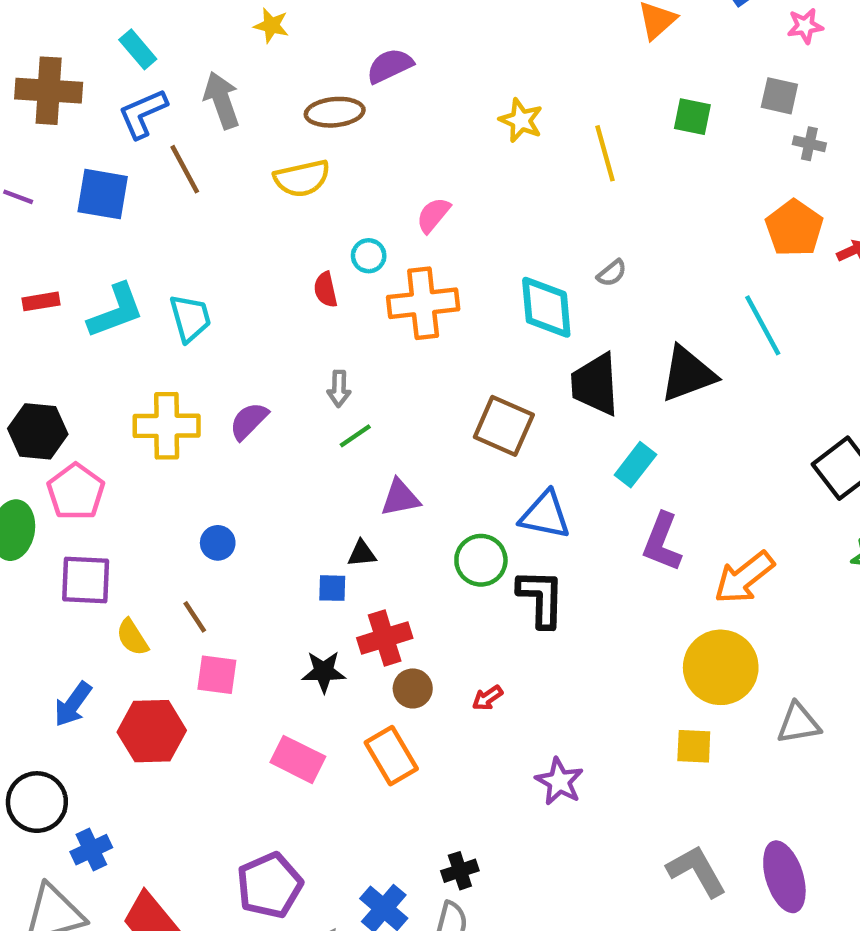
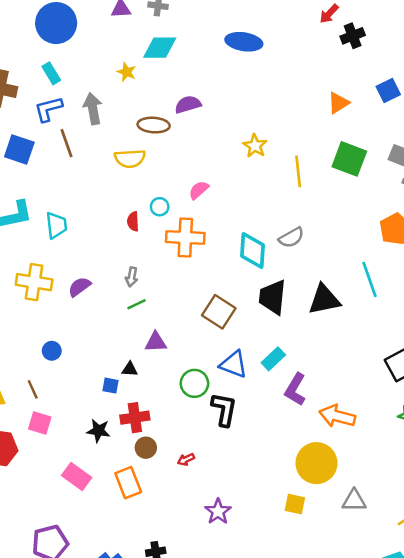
green square: (692, 117) -> (349, 159), size x1.6
gray semicircle: (612, 273) -> (291, 238), size x1.5
cyan rectangle: (635, 465) -> (273, 359), moved
orange arrow: (744, 578) -> (337, 416), turned 44

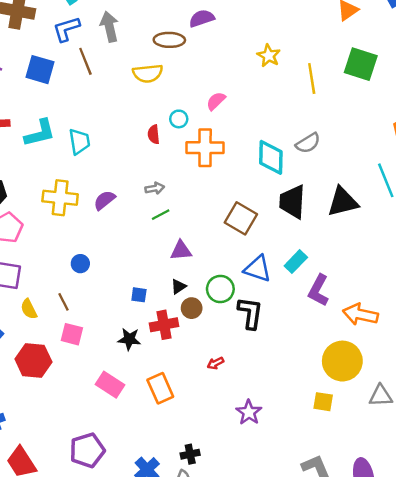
gray arrow: (132, 277) -> (155, 188), turned -108
black triangle: (130, 369) -> (178, 287), moved, turned -35
brown circle: (146, 448) -> (192, 308), moved

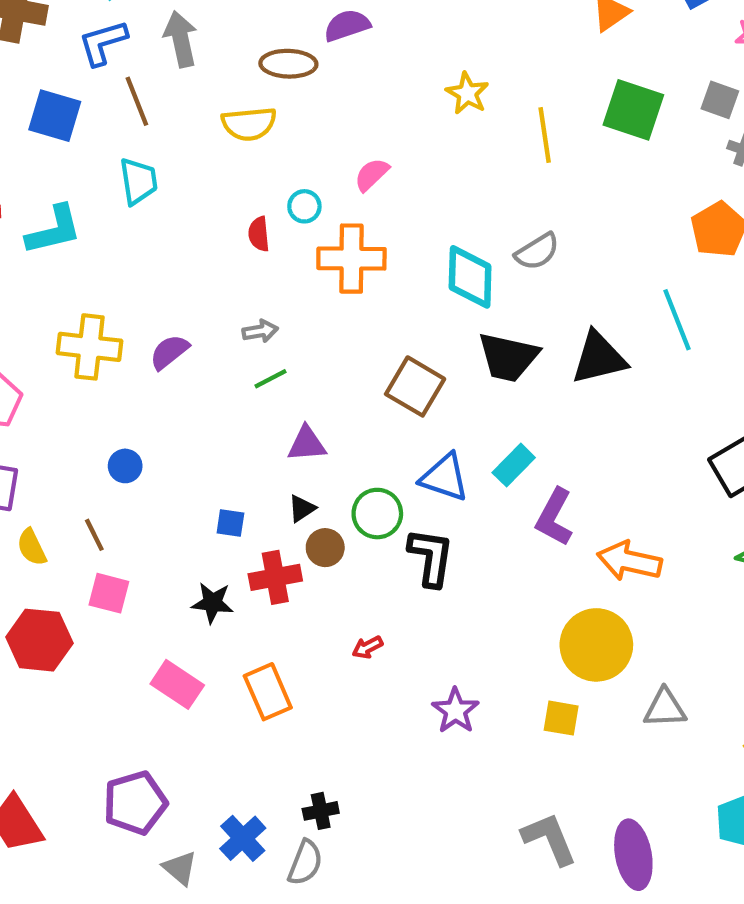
cyan trapezoid: (79, 141) -> (138, 181), moved
black trapezoid: (292, 202) -> (508, 357), turned -81
purple star: (249, 412) -> (455, 711), moved

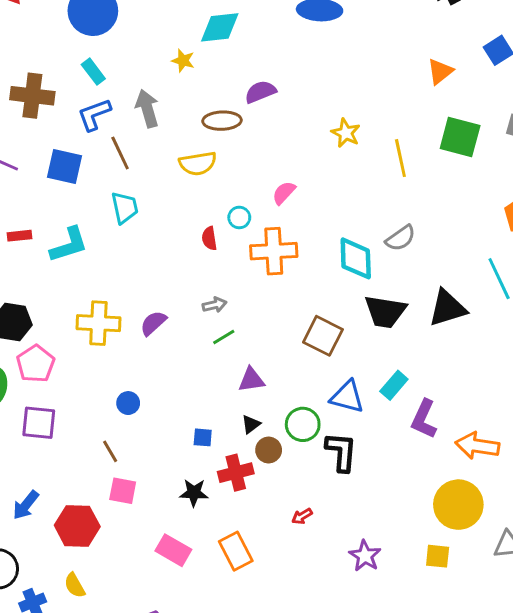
yellow semicircle: (32, 547) -> (75, 585), moved

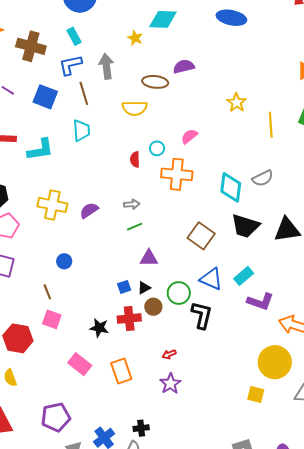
purple L-shape: (424, 419) -> (260, 302), turned -104
blue square: (203, 437) -> (124, 287), moved, turned -32
purple star: (365, 556) -> (170, 384), moved

